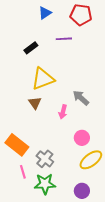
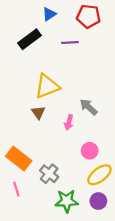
black rectangle: (31, 48) -> (30, 39), moved, size x1.5
pink line: (23, 172) -> (16, 189), moved
green star: (45, 184) -> (67, 201), moved
purple circle: (82, 191) -> (98, 201), moved

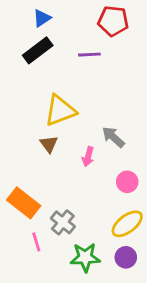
blue triangle: (49, 14) -> (42, 18), moved
pink circle: (90, 151) -> (127, 182), moved
pink line: (16, 189) -> (36, 242), moved

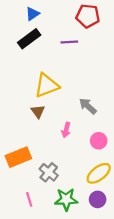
pink arrow: (88, 157) -> (66, 130), moved
orange rectangle: (24, 203) -> (18, 157), turned -60
pink line: (36, 242) -> (29, 199), moved

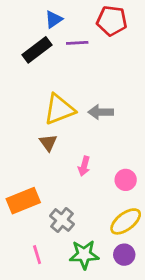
blue triangle: (32, 14) -> (54, 19), moved
purple line: (69, 42) -> (77, 43), moved
gray arrow: (88, 106) -> (101, 112), moved, turned -42

